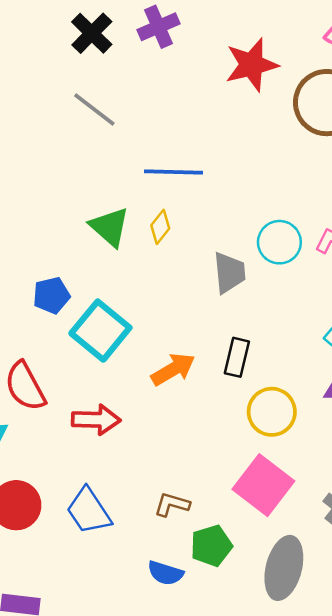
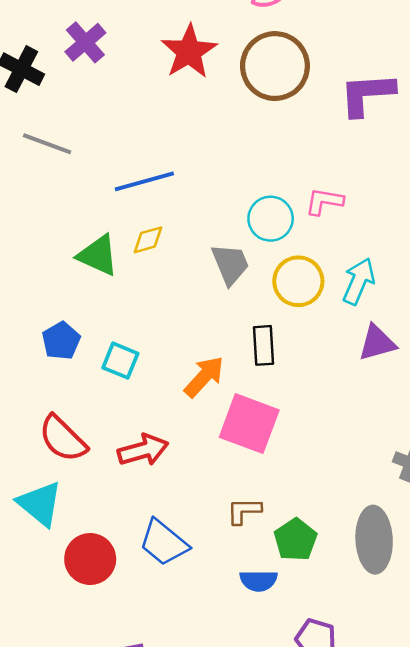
yellow diamond: (160, 227) -> (148, 240), turned 52
cyan square: (100, 331) -> (120, 361), size x0.6
yellow circle: (272, 412) -> (298, 281), moved
pink square: (263, 485) -> (249, 424), moved

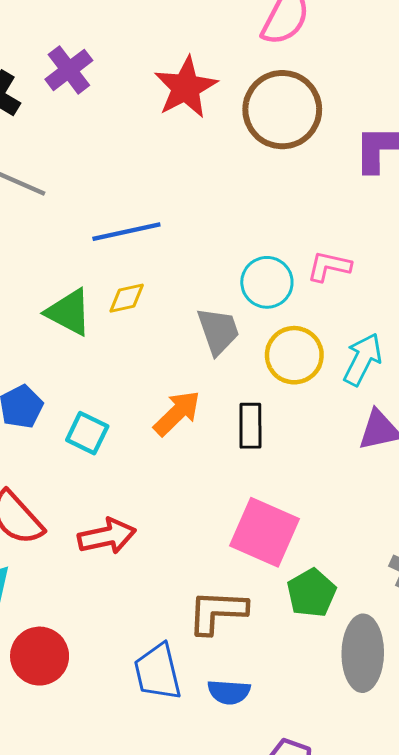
orange arrow: (204, 377) -> (177, 413), moved
pink square: (249, 424) -> (265, 532), moved
brown L-shape: (244, 511) -> (217, 612), size x1.5
green pentagon: (296, 540) -> (311, 593), moved
blue trapezoid: (164, 543) -> (158, 672), moved, turned 34

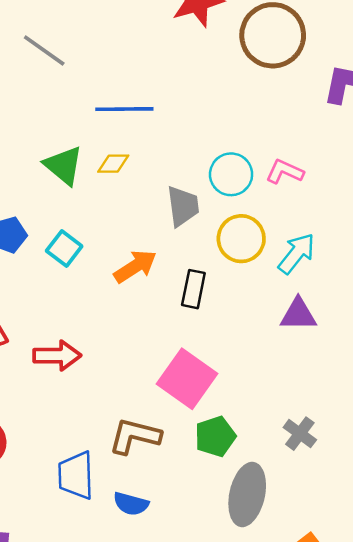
cyan square: (87, 433) -> (64, 249), moved

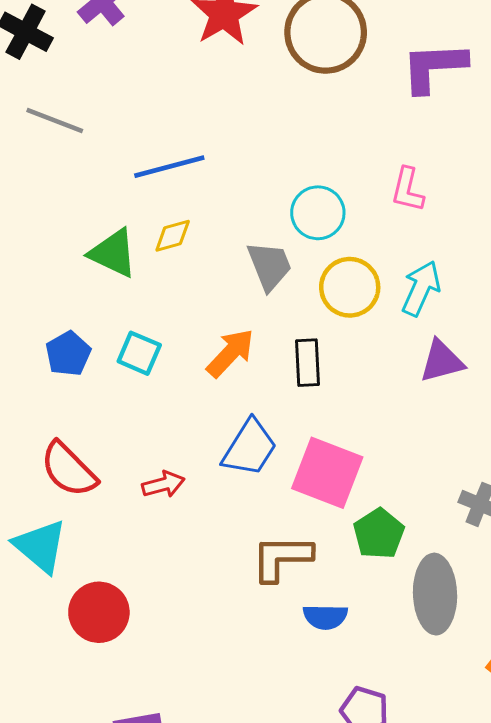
pink L-shape: (285, 172) -> (407, 190), moved, turned -87
red arrow: (57, 356) -> (163, 484), size x0.7
blue trapezoid: (76, 475) -> (250, 448), moved, turned -132
blue semicircle: (131, 504) -> (325, 617), moved

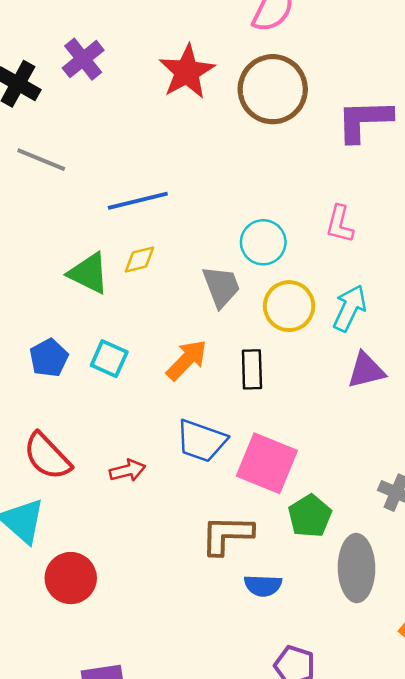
blue trapezoid: (250, 448) -> (201, 441), turned 76

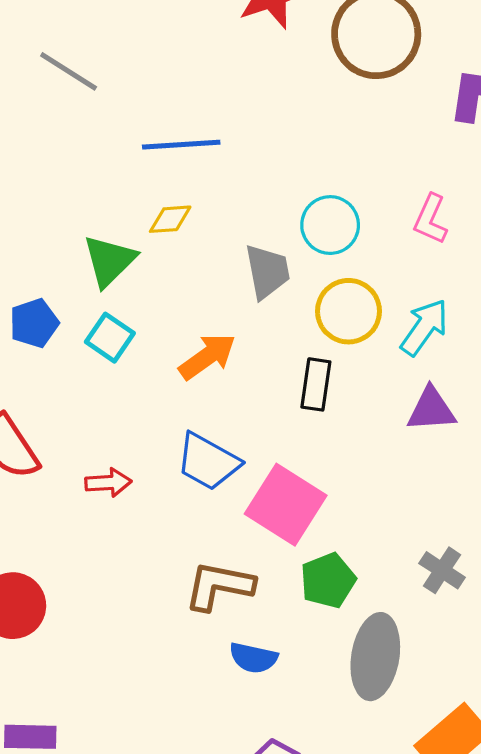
green triangle: (89, 273) -> (109, 261), moved, turned 39
black rectangle: (252, 369) -> (316, 384), moved

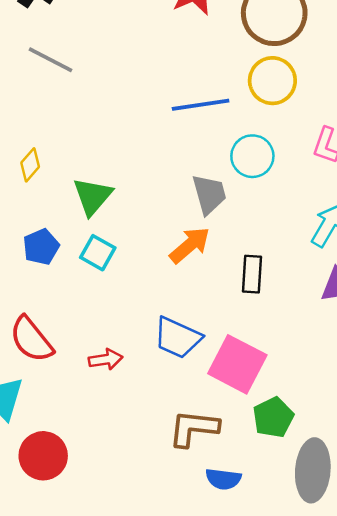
blue line: (181, 145) -> (201, 105), moved
yellow diamond: (170, 219) -> (30, 165), moved, turned -40
yellow circle: (348, 311) -> (272, 81), moved
orange arrow: (207, 356) -> (190, 245), moved

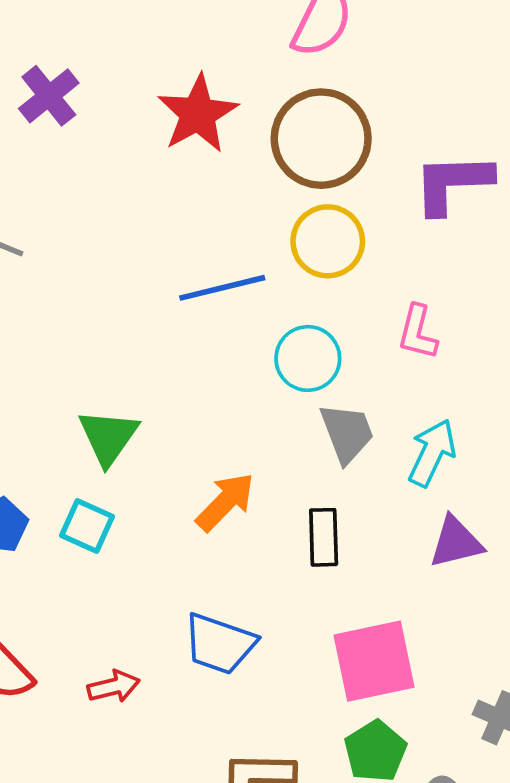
gray trapezoid: (209, 194) -> (347, 433), moved
green triangle: (92, 196) -> (108, 437), moved
pink square: (237, 364) -> (374, 661), moved, turned -34

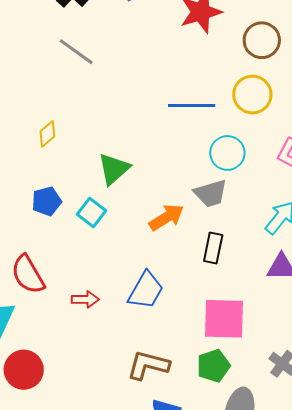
brown circle: (321, 139) -> (262, 40), size x0.7
gray trapezoid: (347, 433) -> (211, 193), moved, turned 81
blue trapezoid: (220, 644) -> (146, 290), turned -93

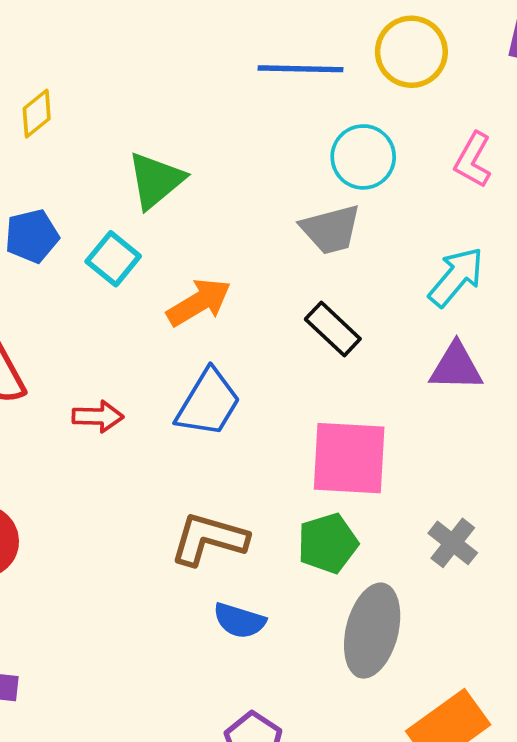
orange arrow: (166, 217) -> (199, 302), moved
black rectangle: (213, 248) -> (333, 329), turned -60

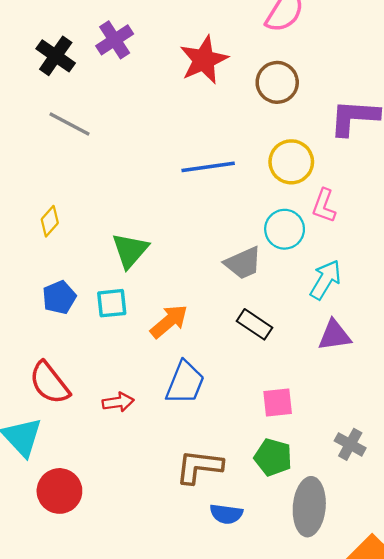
yellow circle: (411, 52) -> (291, 162), moved
cyan circle: (363, 157) -> (285, 229), moved
cyan square: (113, 259) -> (112, 303), turned -36
pink square: (349, 458) -> (278, 402), size x0.6
green pentagon: (328, 543) -> (273, 457), turned -30

